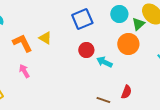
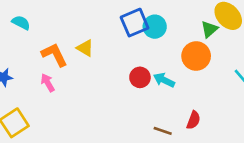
cyan circle: (119, 14) -> (155, 27), moved
red circle: (86, 50) -> (140, 77), moved
pink arrow: (24, 71) -> (48, 83), moved

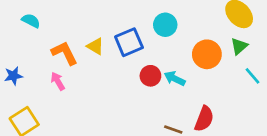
blue square: (135, 23) -> (129, 42), moved
green triangle: (209, 29) -> (239, 46), moved
red semicircle: (193, 120) -> (204, 119), size x1.4

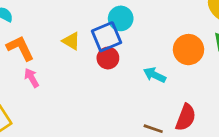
cyan circle: (165, 25) -> (121, 18), moved
orange L-shape: (64, 53) -> (20, 48), moved
red circle: (150, 76) -> (108, 58), moved

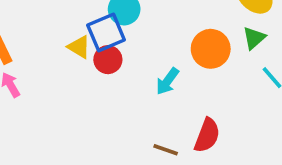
yellow triangle: (71, 41) -> (79, 47), moved
cyan arrow: (155, 75) -> (167, 81), turned -80

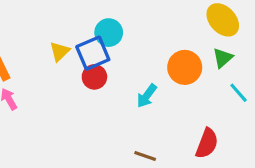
yellow triangle: (79, 47) -> (60, 52), moved, turned 45
red semicircle: (207, 135) -> (207, 143), moved

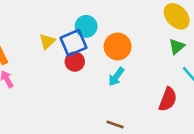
orange circle: (185, 67) -> (118, 46), moved
red semicircle: (207, 143) -> (168, 99), moved

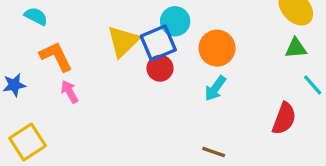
yellow triangle: (47, 41) -> (123, 41), size x1.5
green triangle: (177, 46) -> (296, 48), turned 36

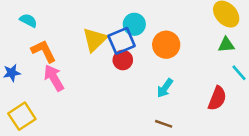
cyan arrow: (215, 88) -> (165, 88), moved
pink arrow: (69, 92) -> (54, 78), size x1.5

